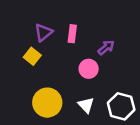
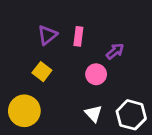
yellow square: (32, 56) -> (42, 72), moved
yellow circle: (47, 103) -> (24, 111), moved

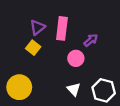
pink rectangle: (78, 36) -> (62, 28), size x1.5
yellow square: (42, 72) -> (33, 48), moved

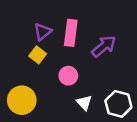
purple arrow: (91, 40) -> (104, 46), size x1.5
pink circle: (76, 58) -> (68, 76), moved

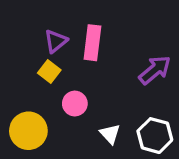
purple arrow: (104, 46) -> (155, 70), moved
pink circle: (68, 76) -> (75, 104), moved

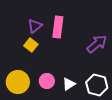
pink circle: (75, 104) -> (47, 81), moved
white triangle: (110, 134) -> (69, 84), turned 40

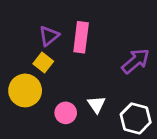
yellow circle: (18, 82) -> (25, 90), moved
white triangle: (69, 84) -> (96, 104), moved, turned -32

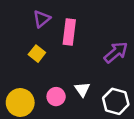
purple triangle: (49, 36) -> (42, 19), moved
yellow circle: (25, 90) -> (20, 103), moved

